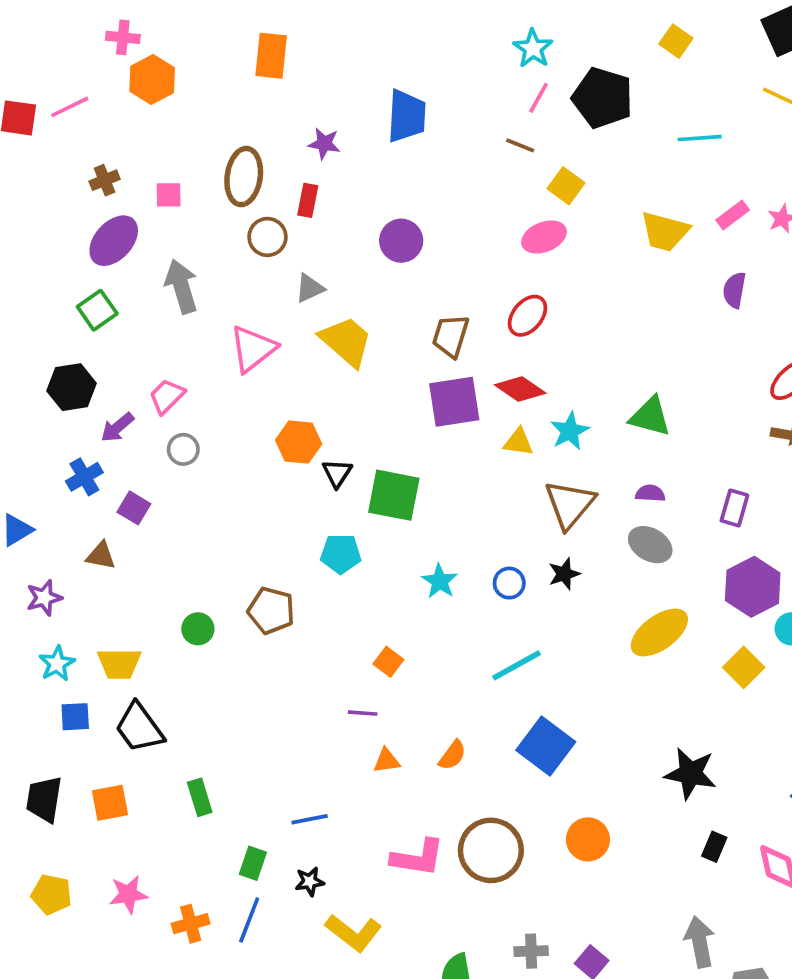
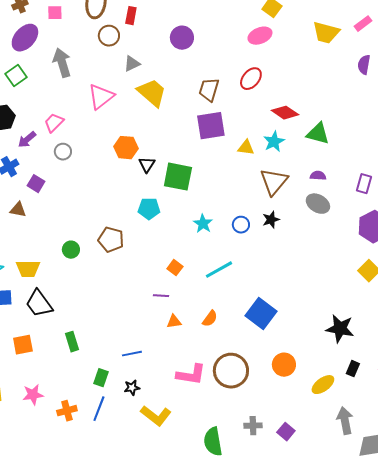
red diamond: (520, 389) -> (285, 113), moved
yellow ellipse: (659, 632) -> (323, 385), moved, size x0.7
cyan line: (517, 665) -> (219, 270), moved

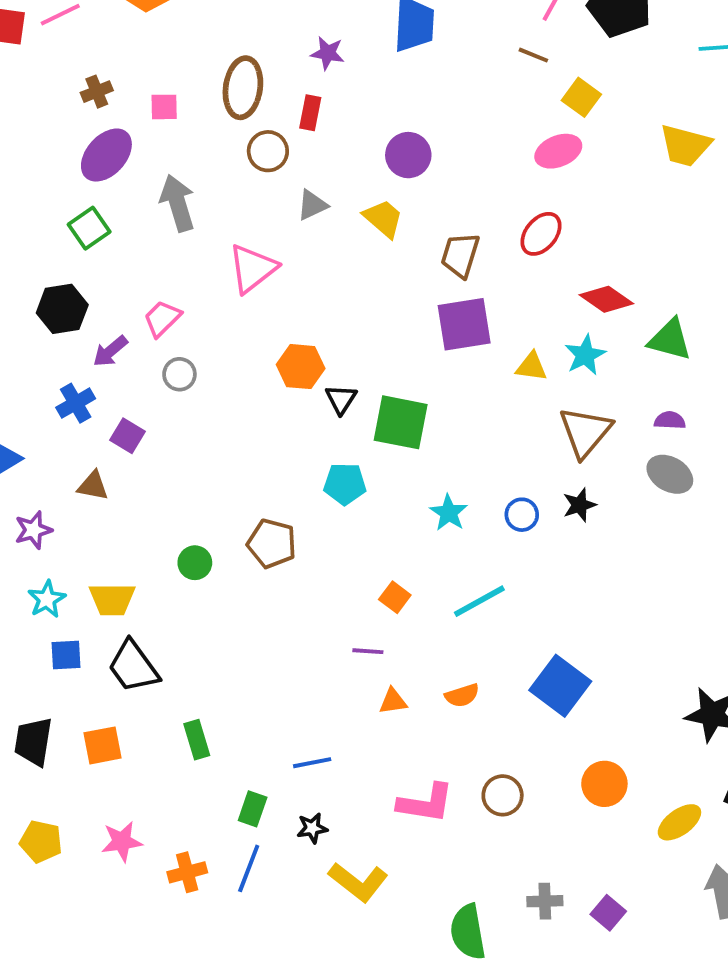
yellow trapezoid: (152, 93) -> (383, 218), moved, size x0.7
orange semicircle: (210, 319) -> (462, 695), turned 36
brown circle: (231, 371) -> (503, 795), size x0.6

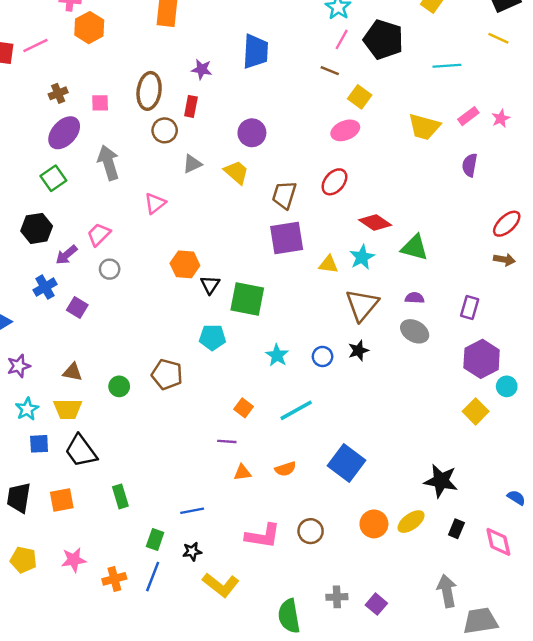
pink triangle: (253, 268) -> (155, 203), size x0.7
brown triangle: (93, 486) -> (73, 372), moved
yellow ellipse: (679, 822) -> (411, 522), moved

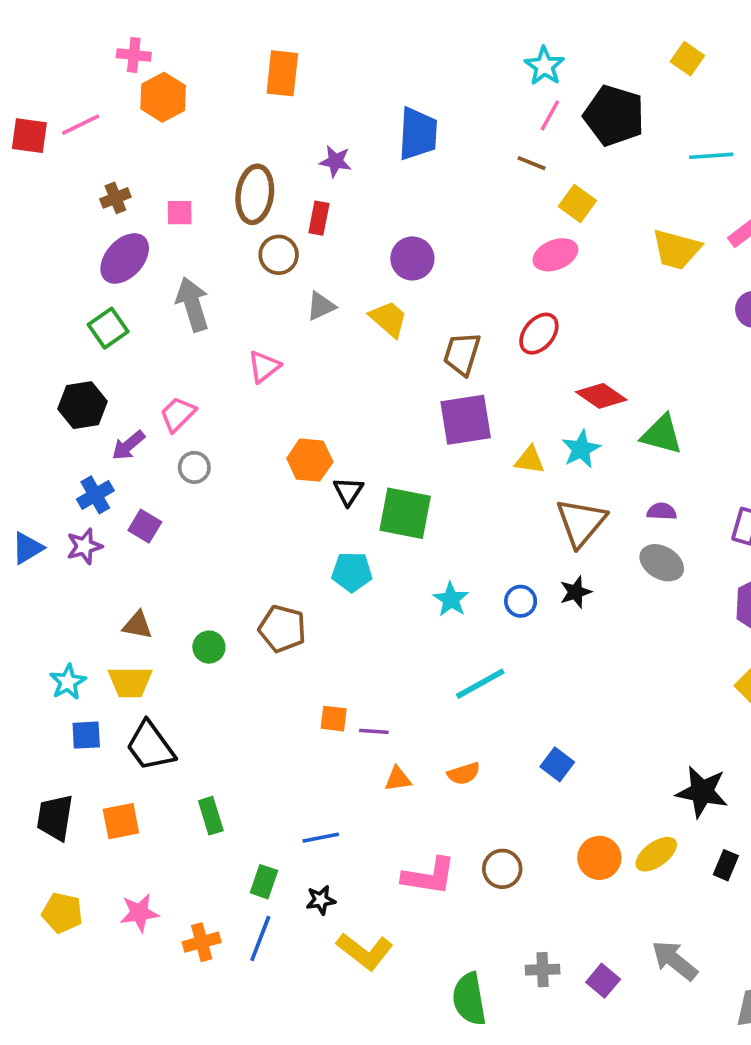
purple star: (19, 366) -> (84, 546), moved
orange square: (244, 408) -> (334, 719), moved, turned -30
blue square: (346, 463) -> (557, 764), size x0.6
gray arrow: (447, 591) -> (675, 960), moved, turned -40

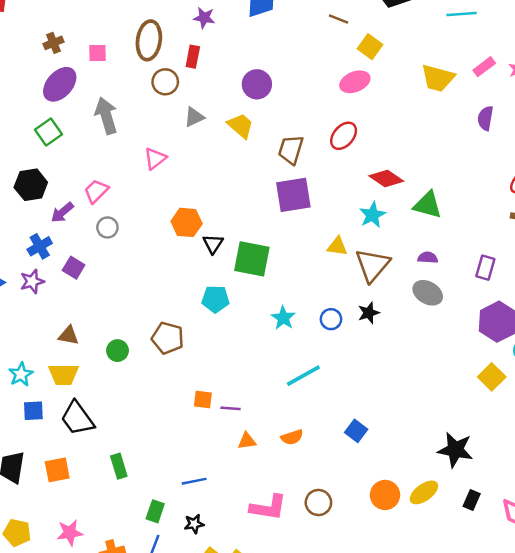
yellow triangle: (530, 460) -> (337, 246), moved

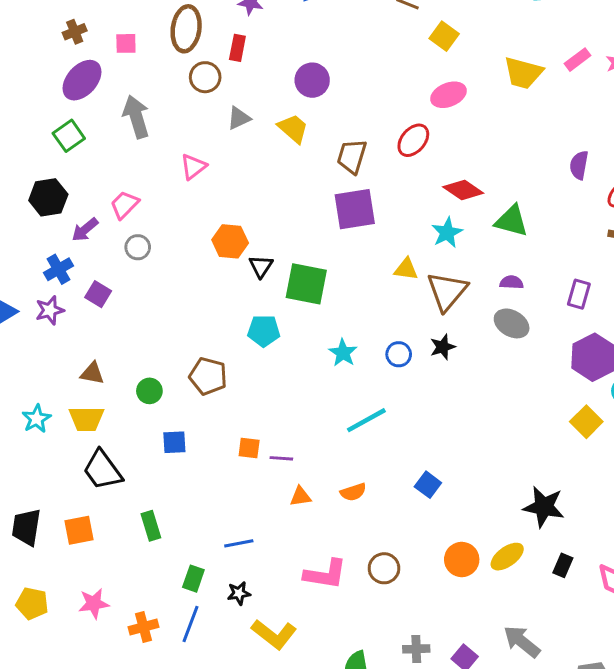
pink ellipse: (355, 82) -> (448, 95), moved
purple semicircle: (485, 118) -> (579, 165), moved
blue square: (33, 411) -> (174, 442), moved

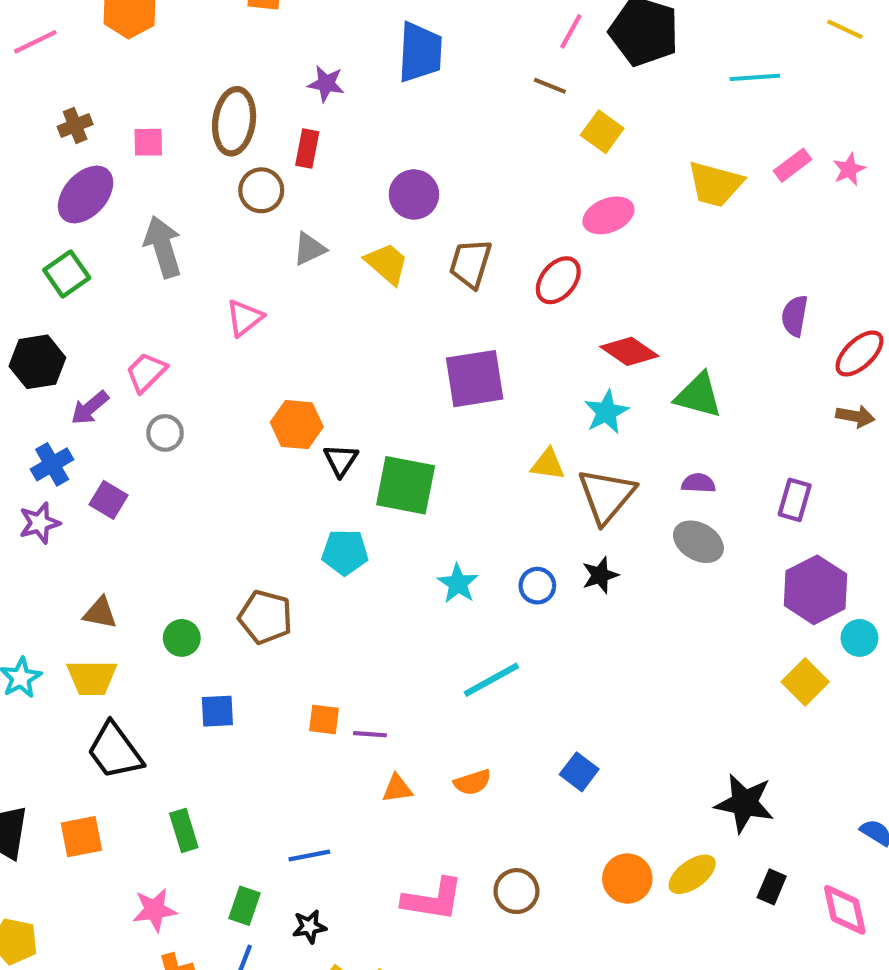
brown trapezoid: (352, 156) -> (470, 264), moved
pink star: (94, 603) -> (155, 910), moved

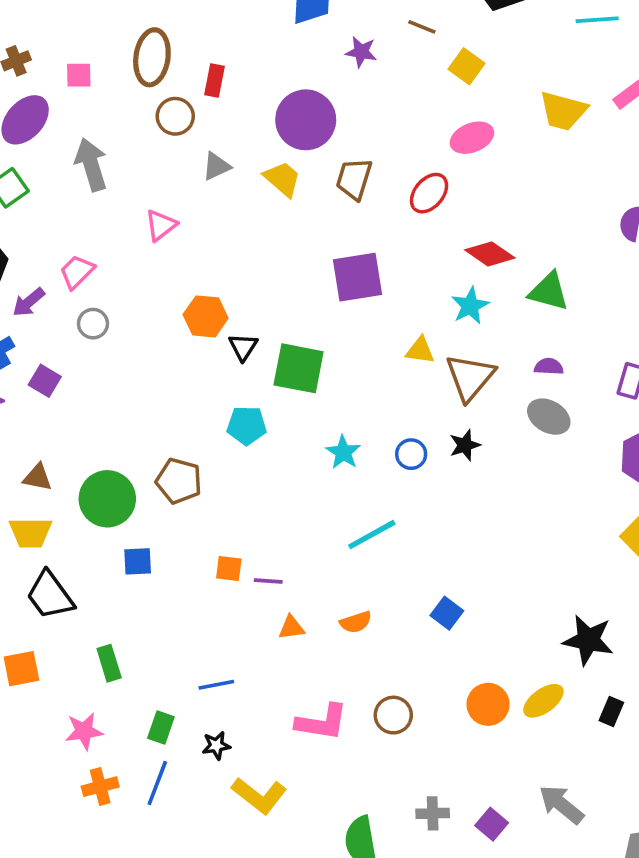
purple star: (326, 84) -> (361, 52), moved
purple circle: (414, 194) -> (306, 120), size x1.4
green circle: (182, 638) -> (107, 499), size x1.8

